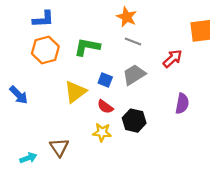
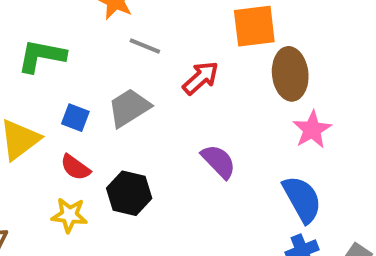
gray line: (133, 42) -> (145, 46), moved
purple semicircle: (182, 103) -> (219, 161), turned -54

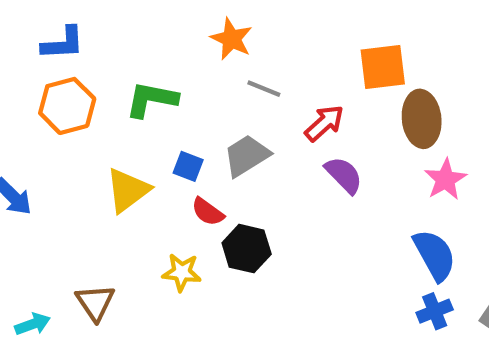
purple semicircle: (219, 161) -> (344, 175), moved
red semicircle: (75, 167) -> (208, 212), moved

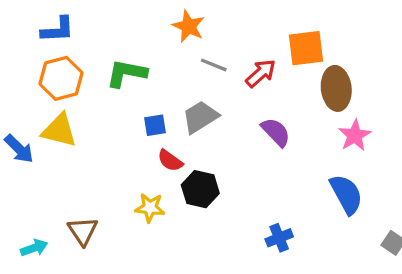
red arrow: (324, 123) -> (261, 73), moved
blue square: (188, 166) -> (155, 125), turned -30
yellow triangle: (128, 190) -> (59, 130), moved, turned 51
blue cross: (435, 311) -> (279, 238), moved

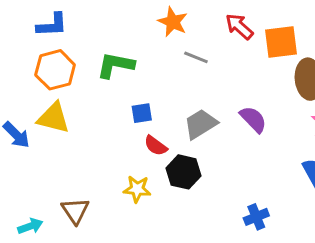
red arrow: (261, 73) -> (239, 26), moved, turned -96
gray trapezoid: (200, 117) -> (201, 124), moved

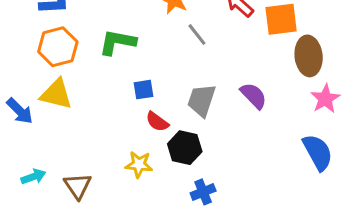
gray line: (196, 57) -> (197, 35), turned 30
gray trapezoid: (201, 124) -> (202, 100), turned -40
blue cross: (256, 217) -> (203, 192), moved
cyan arrow: (30, 226) -> (33, 177), moved

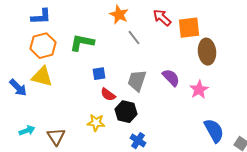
pink star: (325, 99) -> (199, 90), moved
blue semicircle: (318, 152) -> (214, 131), moved
blue cross: (203, 192) -> (138, 141), turned -35

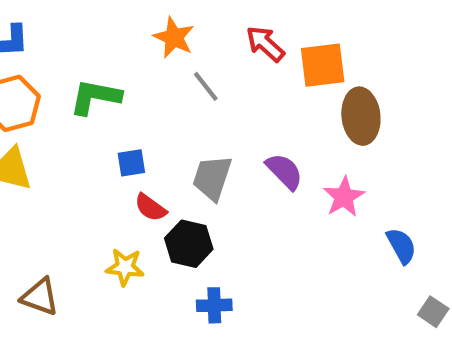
blue semicircle: (214, 131) -> (401, 246), moved, size x0.7
brown triangle: (56, 137) -> (40, 297), turned -36
blue cross: (138, 141) -> (214, 305), turned -35

